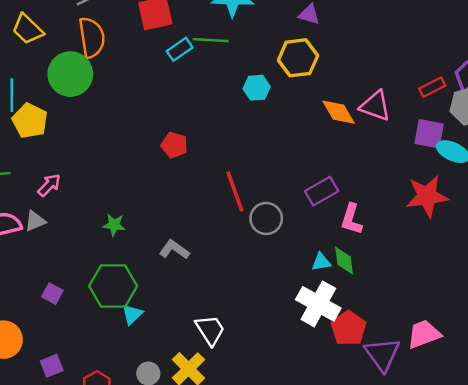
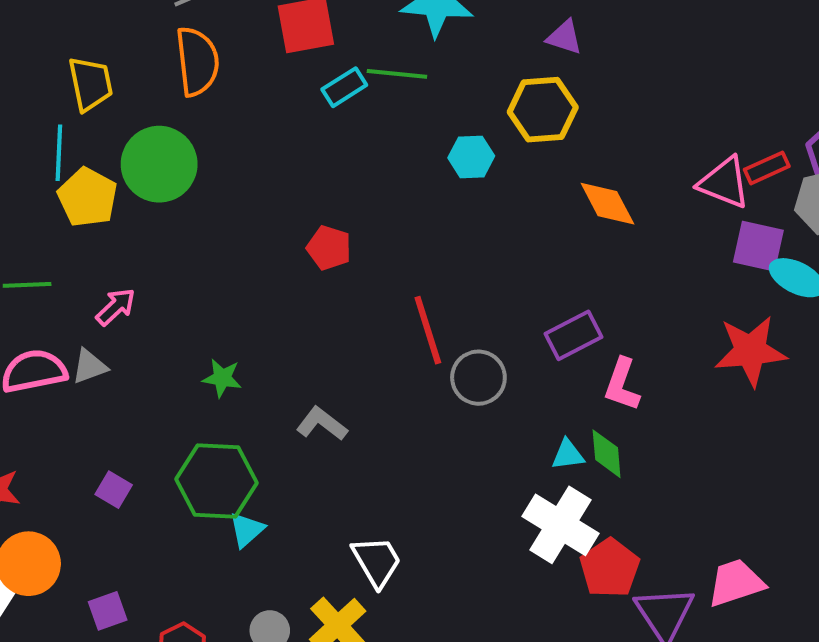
yellow trapezoid: (28, 29) -> (91, 84), moved, turned -148
green circle: (70, 74) -> (159, 164), moved
pink triangle: (375, 106) -> (724, 183), moved

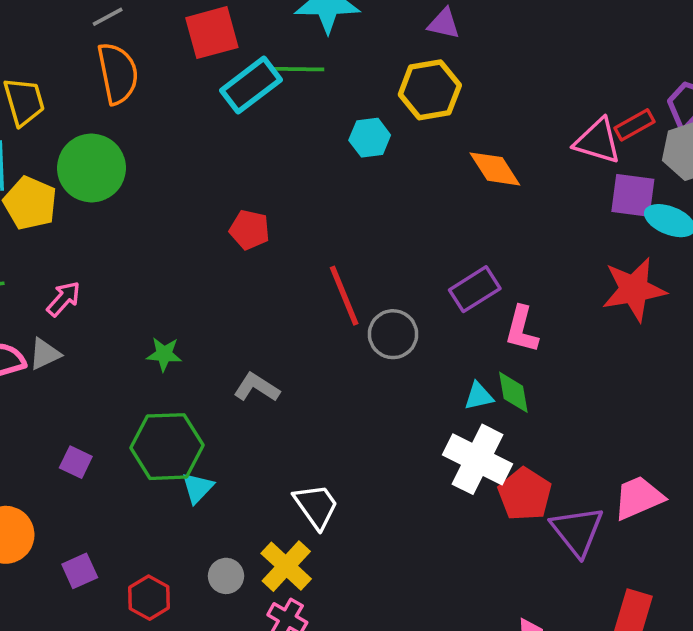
cyan rectangle: (344, 87) -> (251, 85), size x1.5

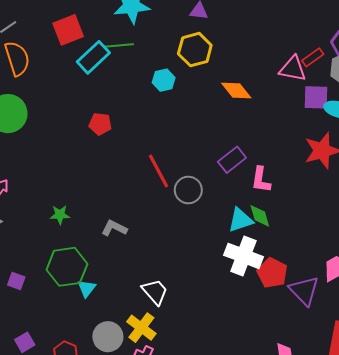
red pentagon: (250, 230) -> (100, 124), moved
cyan triangle: (479, 396) -> (240, 220), size x1.5
gray circle: (226, 576) -> (108, 337), size x1.5

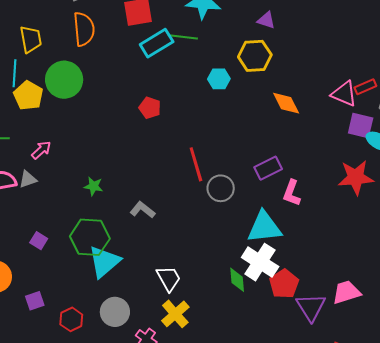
green diamond: (260, 216) -> (237, 280), moved
cyan triangle: (240, 220) -> (264, 227), size x1.4
cyan triangle: (87, 288) -> (104, 262), size x1.8
yellow cross: (141, 328) -> (175, 314), moved

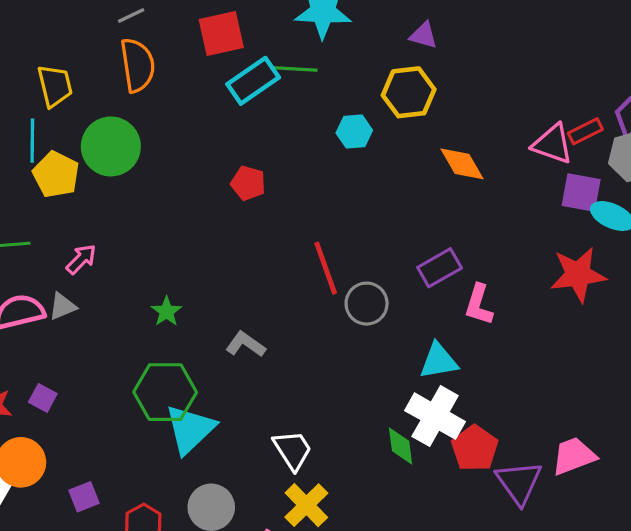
green star: (93, 186) -> (166, 312), turned 30
cyan triangle: (264, 227) -> (439, 361), size x0.7
purple square: (39, 241) -> (43, 398), moved

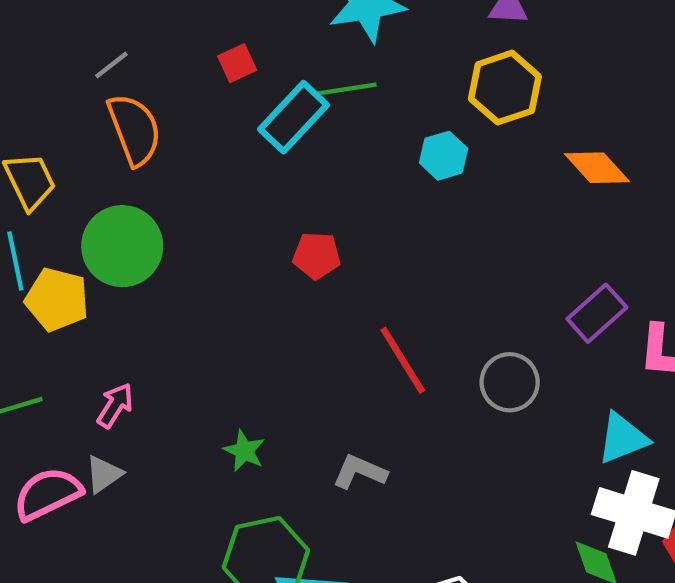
red square: (221, 33) -> (237, 63), size x0.6
red line: (326, 268) -> (403, 360), moved

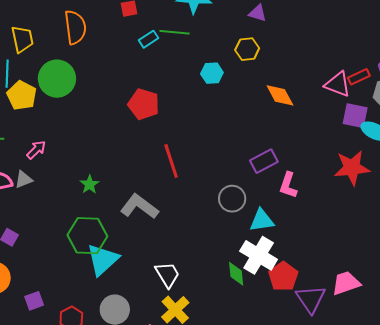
yellow hexagon: (505, 88) -> (247, 49), size x0.7
cyan rectangle: (294, 117) -> (149, 39), size x0.6
red pentagon: (317, 255) -> (144, 104), size x1.4
gray circle: (510, 382) -> (232, 199), moved
gray L-shape: (360, 472) -> (139, 207), size x1.5

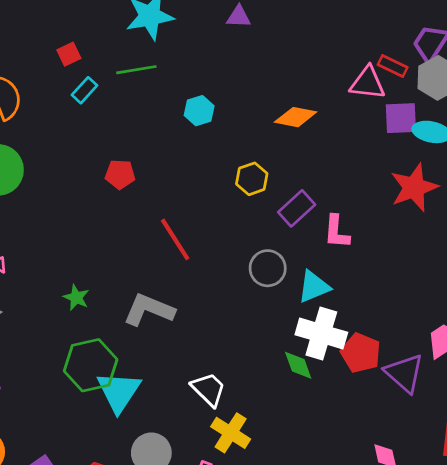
cyan rectangle: (149, 39) -> (84, 90), moved
yellow hexagon: (247, 49) -> (252, 179), moved
red rectangle: (359, 77) -> (393, 66), turned 65
orange diamond: (280, 95) -> (296, 117), turned -36
red pentagon: (144, 104) -> (120, 174), size x0.7

